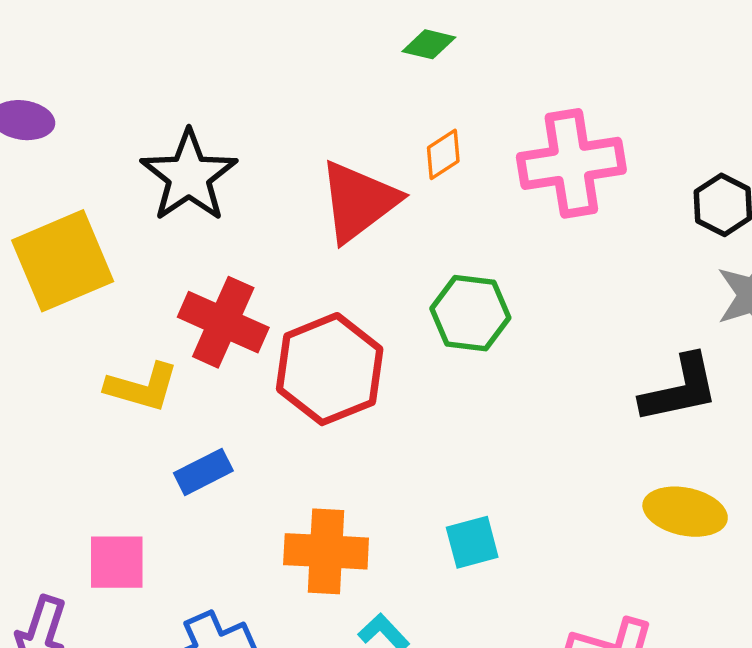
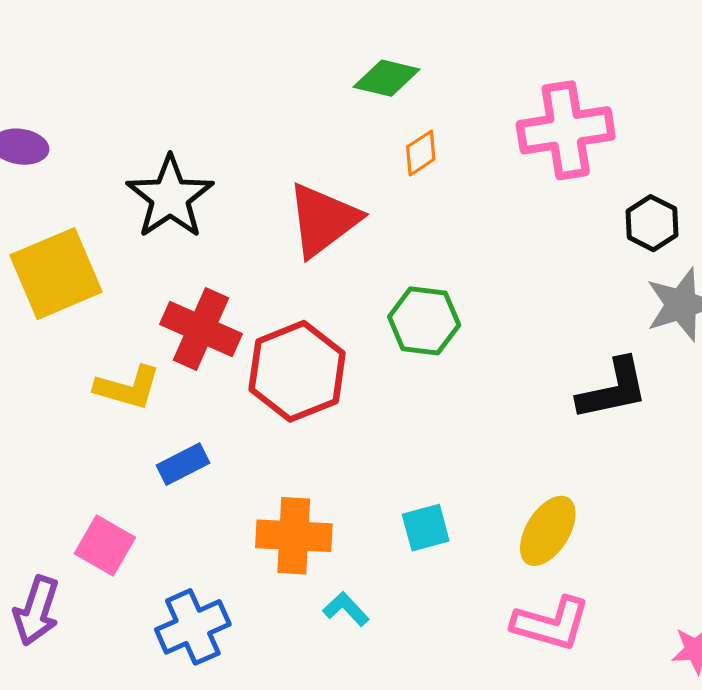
green diamond: (429, 44) -> (387, 78), size x1.4
orange diamond: (443, 154) -> (421, 153), moved
pink cross: (571, 163) -> (566, 130), moved
yellow ellipse: (685, 512) -> (548, 531), moved, turned -70
pink square: (117, 562) -> (105, 546), turned 30

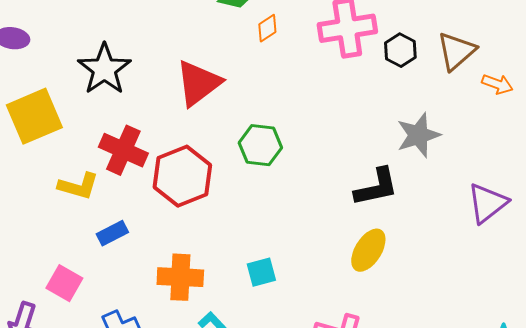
orange diamond: (421, 153) -> (267, 28), moved
black hexagon: (652, 223) -> (400, 50), moved
yellow ellipse: (548, 531) -> (368, 250), moved

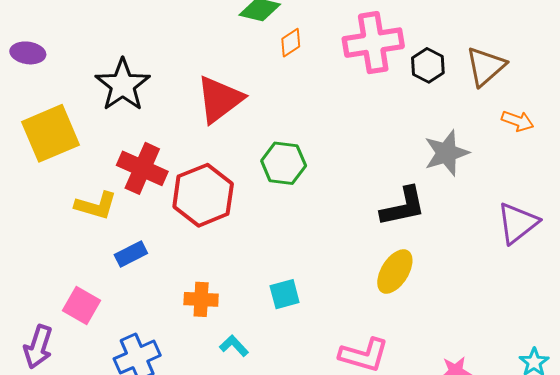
orange arrow: (497, 84) -> (518, 121), moved
orange cross: (180, 277) -> (201, 299), size x0.7

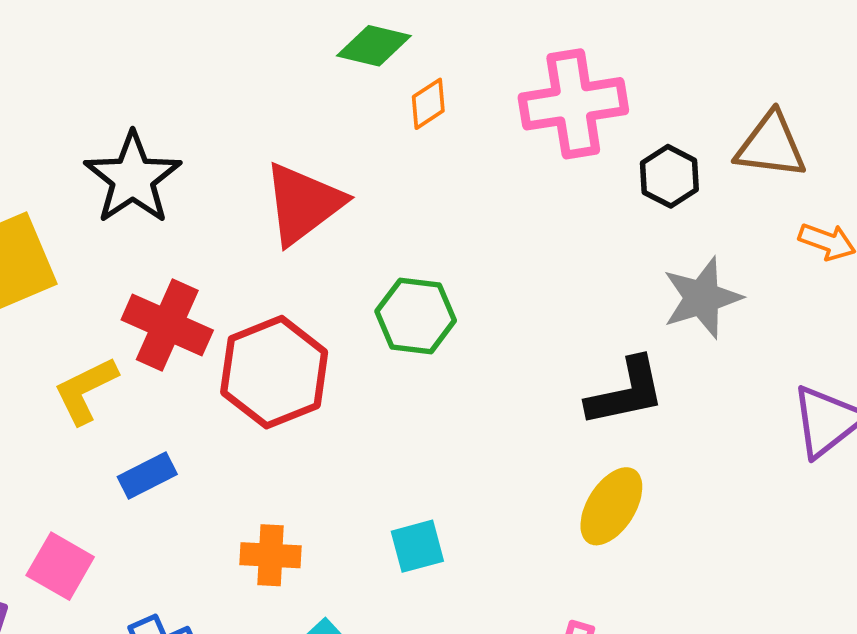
black hexagon: (428, 65) -> (669, 176), moved
brown triangle: (486, 66) -> (771, 146), turned 48
yellow L-shape: (96, 206) -> (86, 390), turned 138

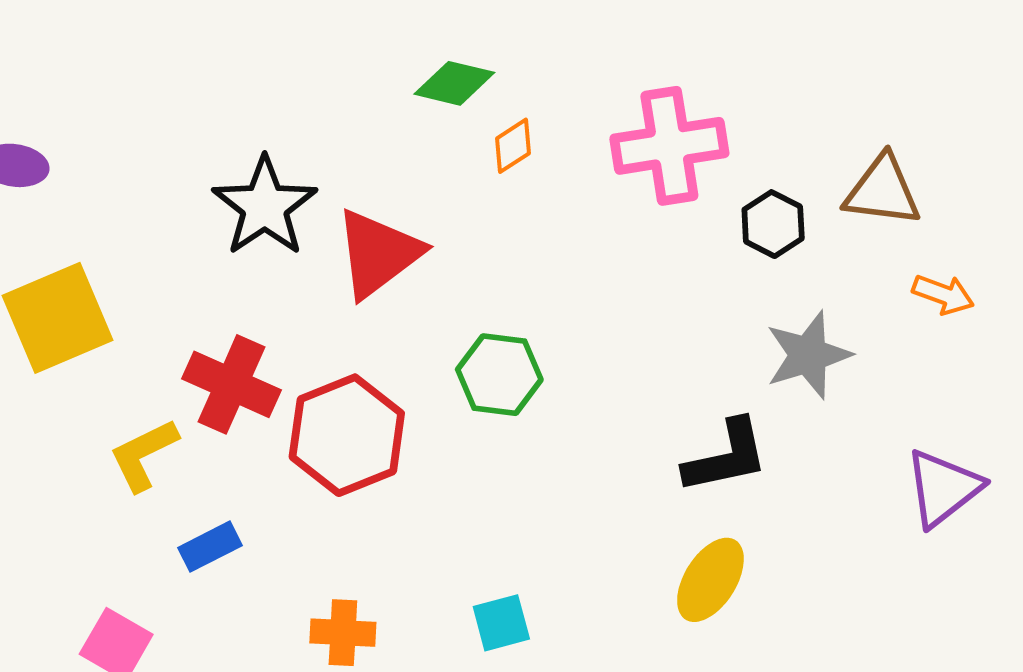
black star: (133, 178) -> (265, 206), moved

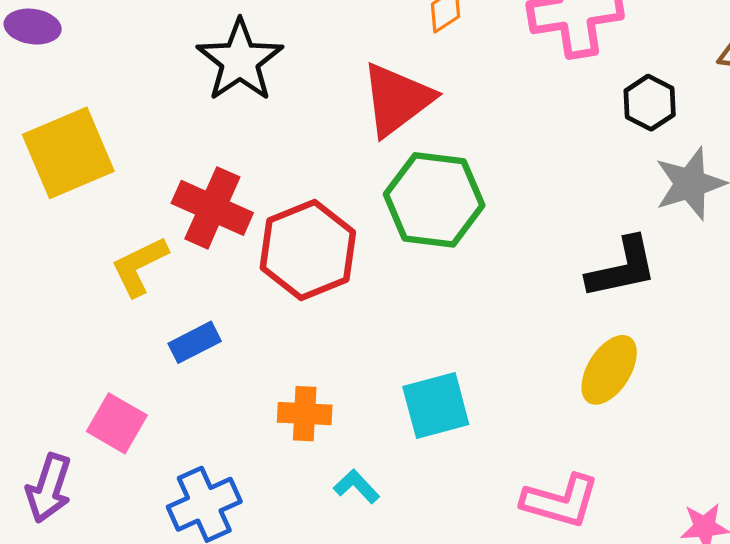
black hexagon: (773, 224) -> (650, 103), moved
red triangle: (378, 253) -> (397, 99), moved
green hexagon: (499, 375) -> (434, 200), size x1.4
cyan square: (501, 623) -> (436, 405), size x1.4

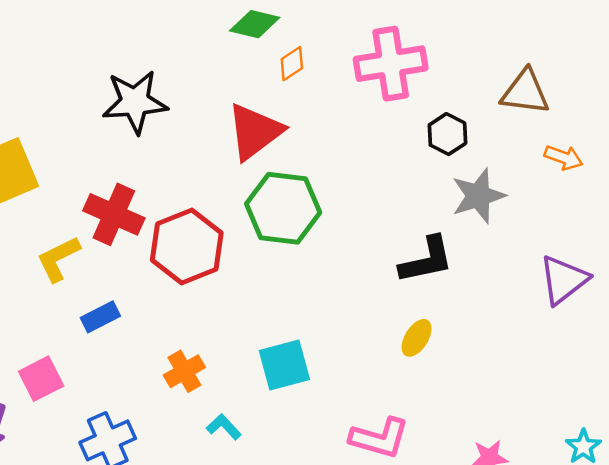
black star: (240, 61) -> (135, 102), turned 30
yellow ellipse: (609, 370) -> (417, 338), size x0.7
orange cross: (305, 414) -> (184, 371), turned -33
pink square: (117, 423) -> (41, 379), turned 33

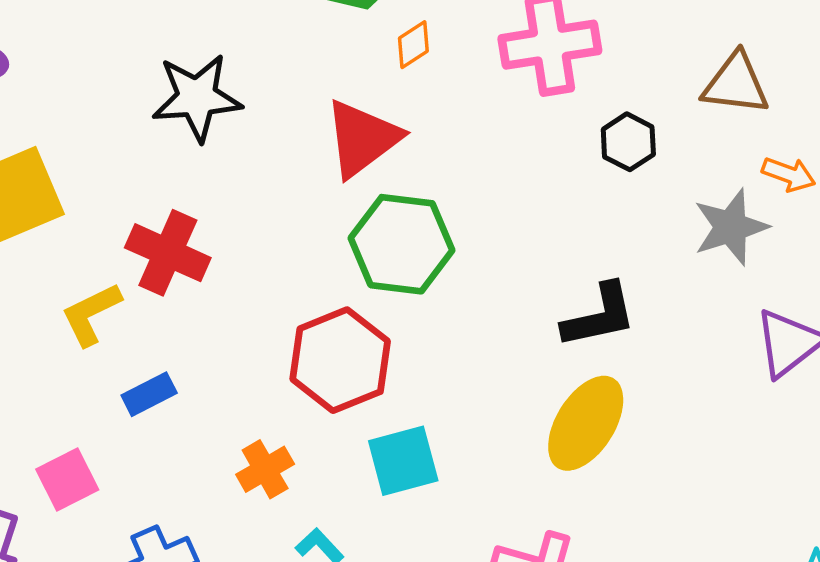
gray star: (478, 196) -> (731, 227), moved
red hexagon: (187, 246) -> (340, 360), moved
yellow ellipse: (417, 338) -> (586, 423), size x1.8

